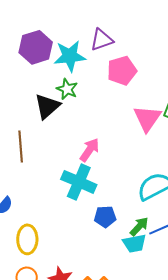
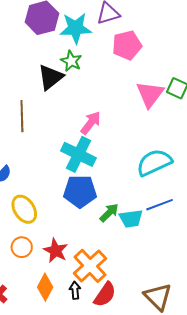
blue pentagon: (105, 217) -> (80, 191), moved, size x1.5
green arrow: (139, 226) -> (109, 213), moved
yellow ellipse: (27, 239) -> (24, 209), turned -36

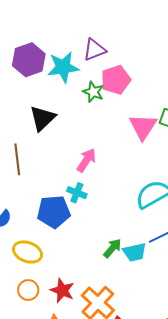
green star: (71, 61) -> (93, 92), moved
cyan cross: (78, 154) -> (77, 193), size x0.6
blue pentagon: (80, 191) -> (54, 212), moved
yellow ellipse: (24, 209) -> (28, 252), turned -32

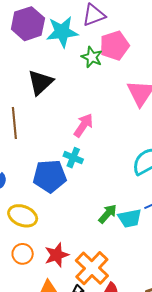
red star: (62, 290) -> (57, 255), turned 30

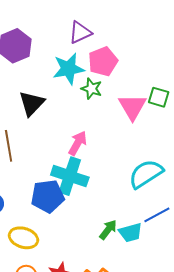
cyan star: (62, 32) -> (68, 69), moved
green star: (92, 57) -> (92, 89), moved
cyan cross: (73, 158) -> (70, 176), size x1.8

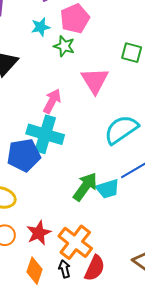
cyan star: (68, 69) -> (41, 27), size x0.6
pink triangle: (132, 107) -> (95, 81), moved
green arrow: (108, 230) -> (85, 187), size x1.4

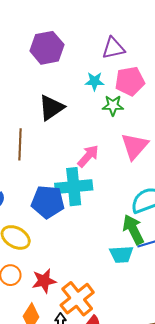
green star: (64, 46) -> (113, 105), turned -30
cyan cross: (45, 134) -> (74, 187), turned -36
green arrow: (85, 187) -> (133, 230), moved, turned -76

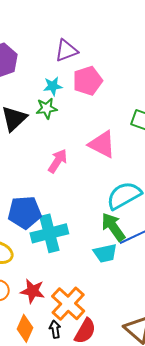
green star: (113, 105) -> (47, 108), moved
pink triangle: (135, 146) -> (102, 144), turned -36
cyan cross: (74, 187) -> (49, 233), moved
red star: (44, 281) -> (33, 291), turned 30

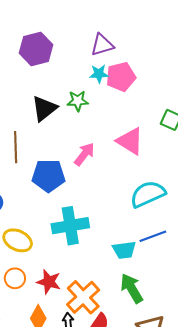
cyan star: (53, 86) -> (99, 74), moved
blue pentagon: (25, 212) -> (48, 176), moved
green arrow: (113, 227) -> (132, 288), moved

